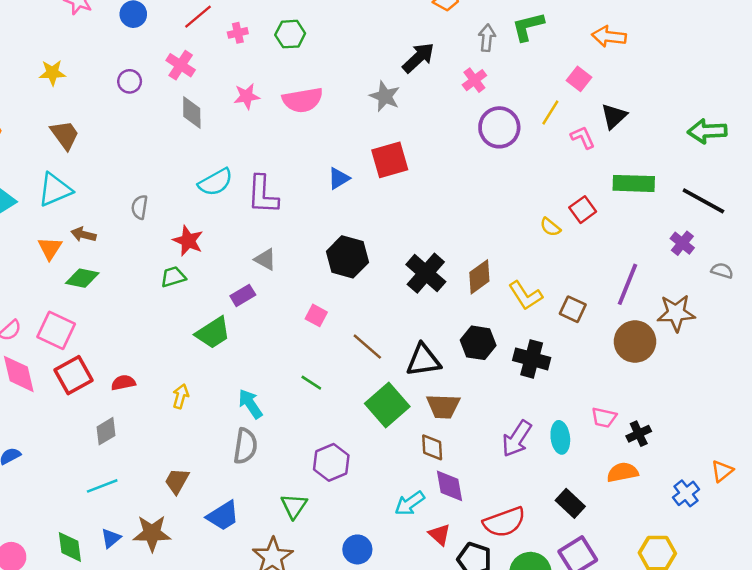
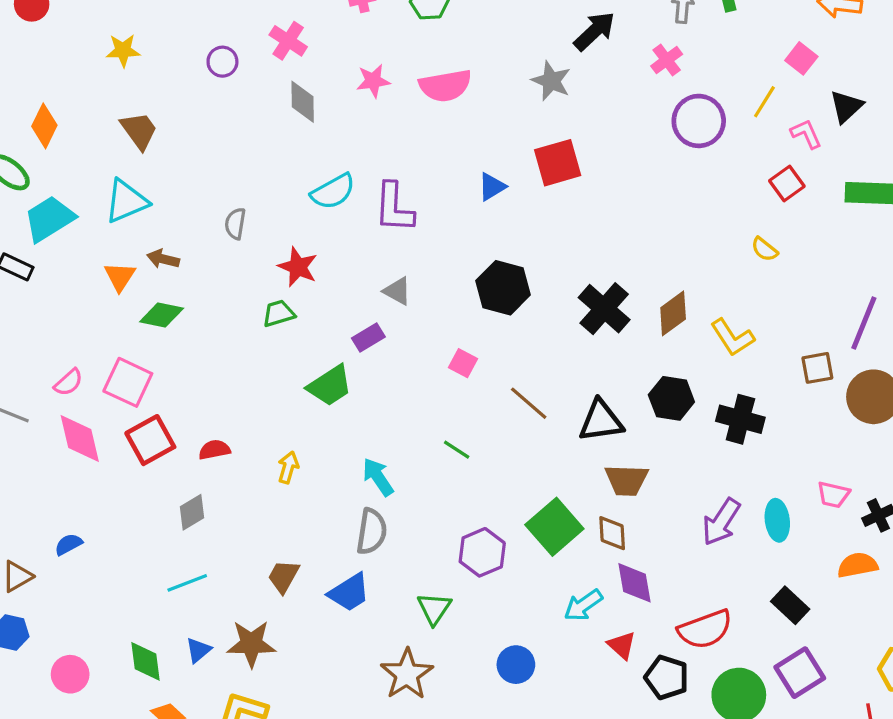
red square: (583, 210) -> (787, 184), moved
brown square: (573, 309) -> (817, 368), moved, turned -35
green square: (387, 405) -> (554, 527), moved
blue trapezoid: (223, 516) -> (349, 592), moved

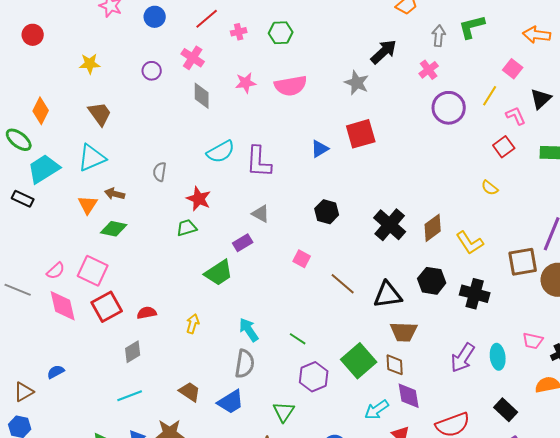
black hexagon: (503, 288) -> (327, 212), size x0.7
brown square: (817, 368) -> (523, 262), size x1.4
green line: (457, 450) -> (298, 339), moved
brown trapezoid: (283, 576) -> (190, 392), turned 95

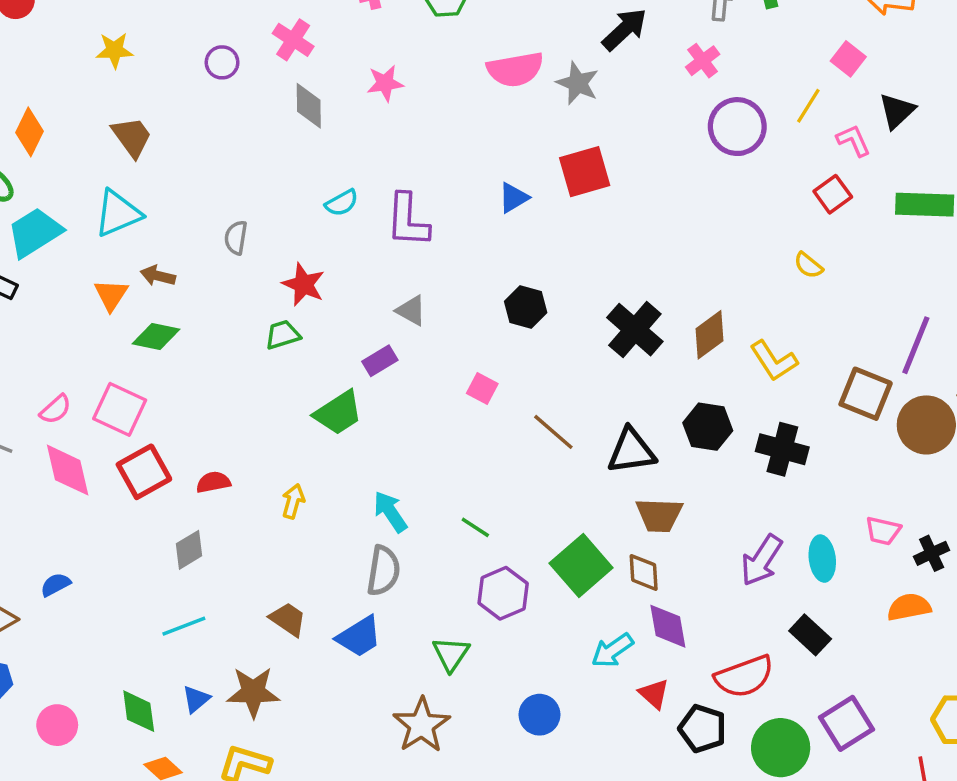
pink semicircle: (291, 86) -> (515, 69), moved
cyan semicircle: (221, 152) -> (342, 203), size x0.7
brown square: (523, 262) -> (866, 394), turned 32
black rectangle: (506, 410) -> (810, 635), moved

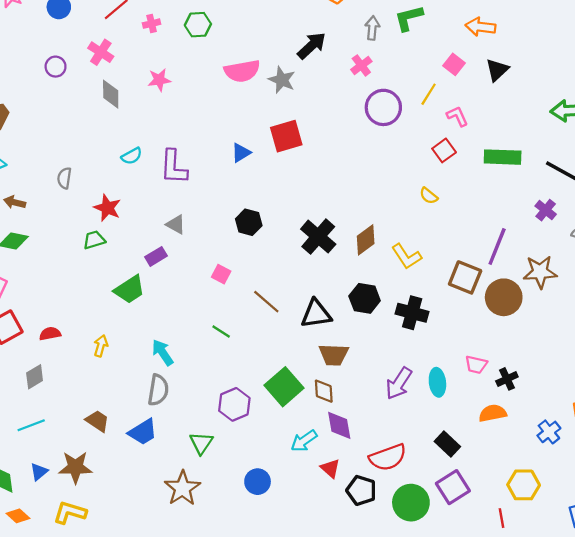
black triangle: (897, 111) -> (497, 70), moved
green line: (475, 527) -> (221, 331), moved
black rectangle: (810, 635) -> (447, 444), moved

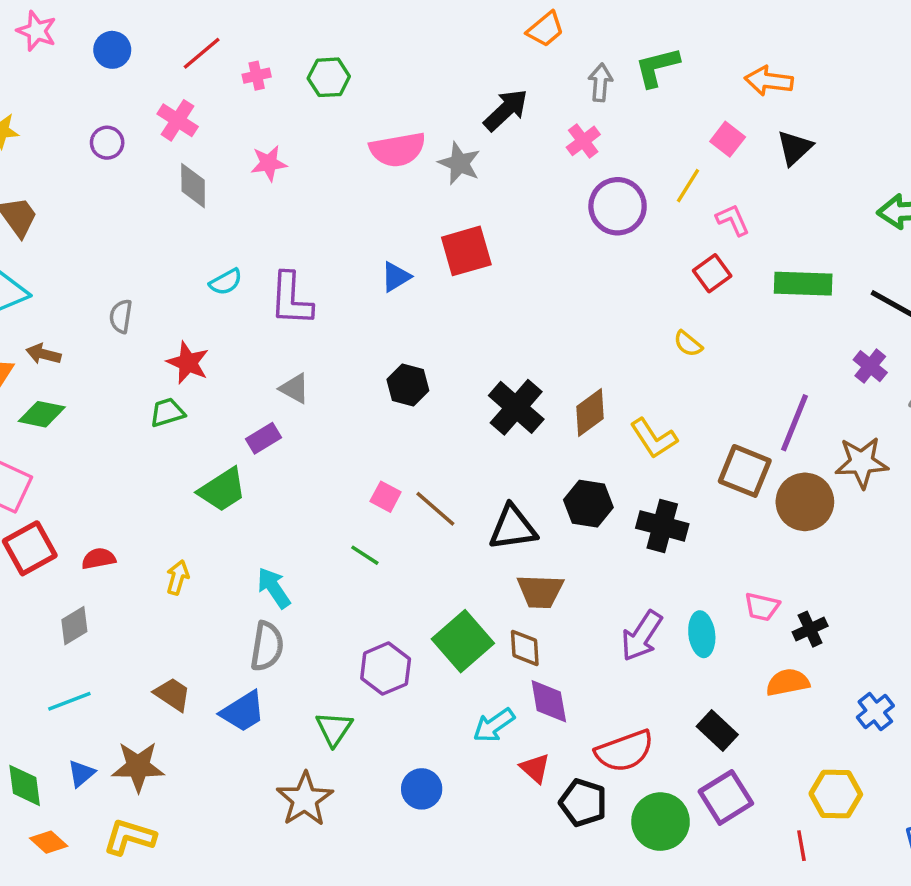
pink square: (221, 274) -> (386, 497), moved

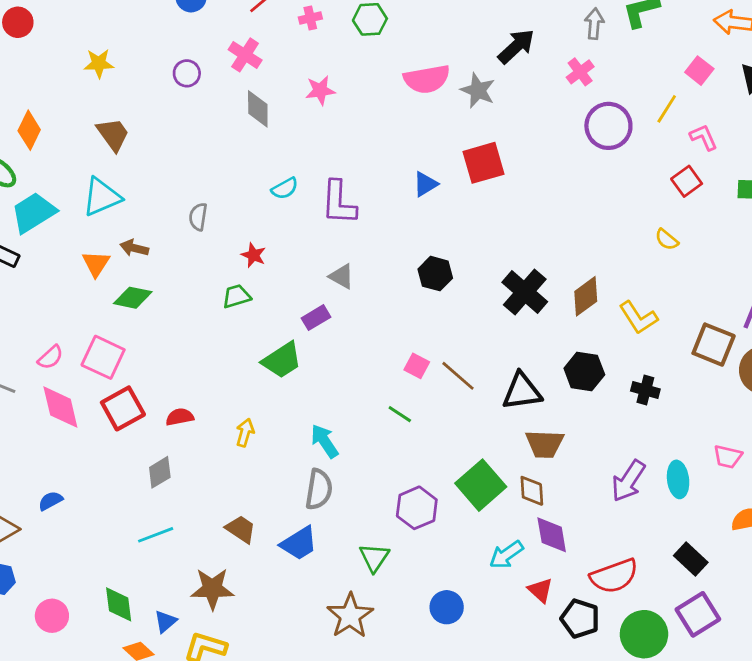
red star: (188, 363) -> (254, 255), size x0.7
black cross: (662, 526) -> (645, 390), size x0.7
blue triangle: (81, 773) -> (166, 621), moved

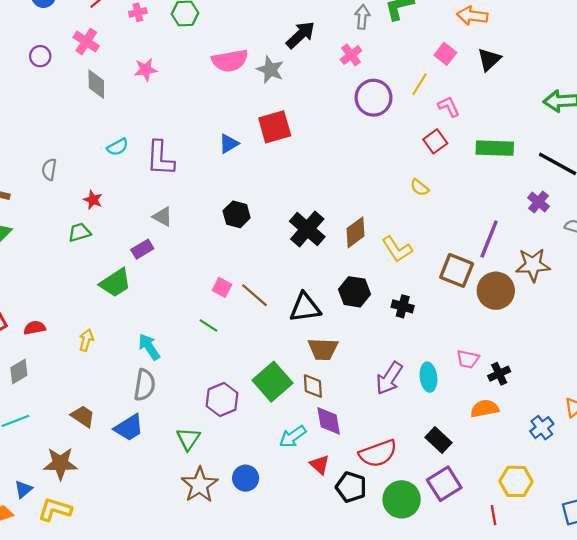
brown star: (350, 616) -> (200, 485), moved

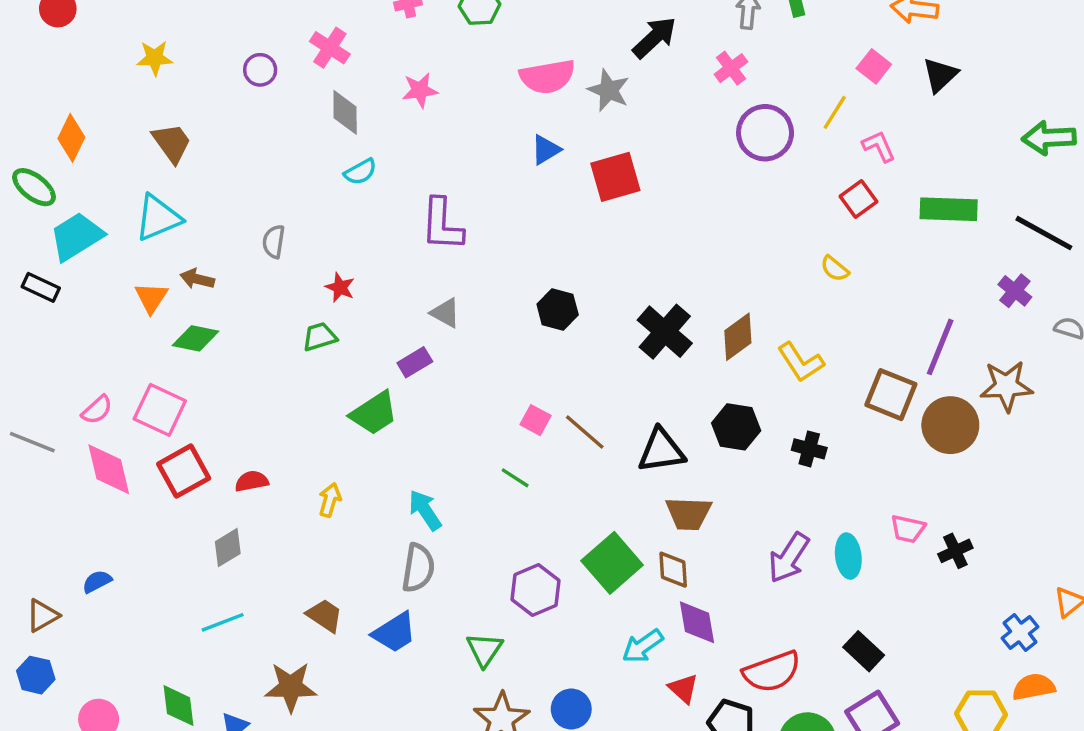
blue triangle: (229, 144) -> (546, 150), moved
cyan semicircle: (118, 147) -> (360, 172), moved
orange semicircle: (485, 409) -> (1034, 687), moved

